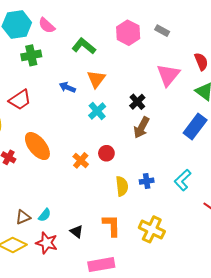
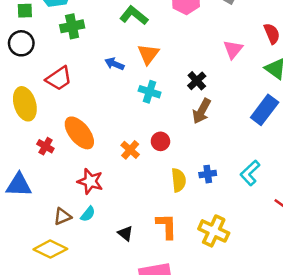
pink triangle: (168, 75) -> (233, 49), size x0.7
cyan cross: (97, 111) -> (150, 92), turned -30
red star: (47, 243) -> (90, 181), moved

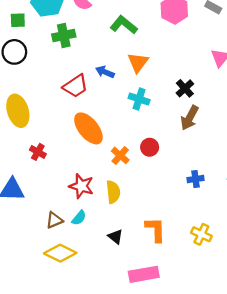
red trapezoid: (59, 78) -> (76, 86), moved
orange ellipse: (79, 133) -> (88, 128), moved
yellow semicircle: (179, 180) -> (113, 192), moved
yellow cross: (214, 231) -> (201, 234), size x0.7
yellow diamond: (50, 249) -> (60, 253), moved

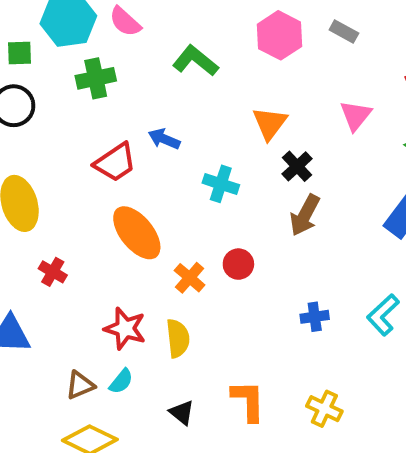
orange triangle: (138, 63) -> (270, 123), moved

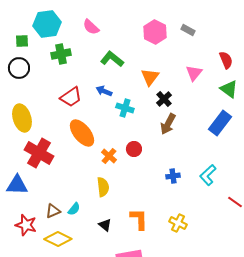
pink semicircle: (125, 22) -> (91, 27), moved
green L-shape: (195, 61) -> (112, 59), moved
blue arrow: (164, 139) -> (104, 91), moved
red cross: (53, 272) -> (39, 153), size x2.0
red star: (125, 329) -> (26, 225), moved

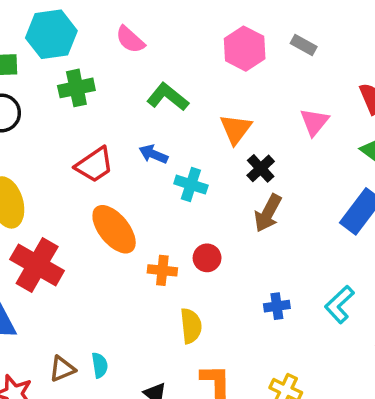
orange cross: (109, 156) -> (162, 270), turned -35
yellow semicircle: (103, 187) -> (191, 326), moved
cyan semicircle: (74, 209) -> (100, 365), turned -48

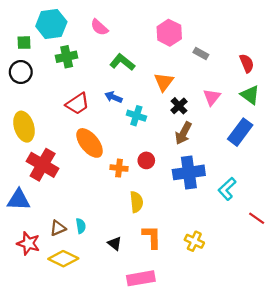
gray rectangle: (304, 45) -> (201, 53), moved
pink triangle: (314, 122) -> (212, 97), moved
blue cross: (277, 306) -> (189, 172), moved, size x2.0

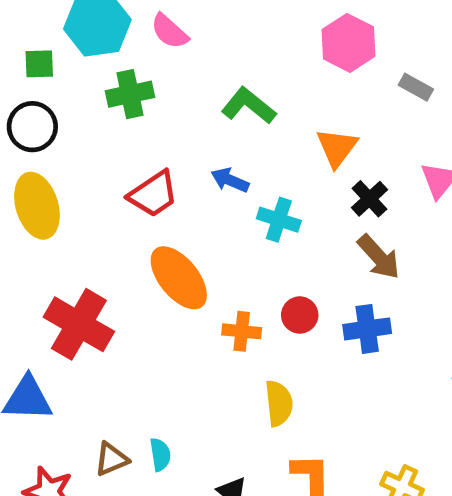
pink semicircle: (99, 27) -> (170, 31), moved
yellow ellipse: (24, 127) -> (37, 206), moved
brown arrow: (183, 133) -> (379, 257), turned -70
blue cross: (189, 172) -> (367, 329), moved, size x0.7

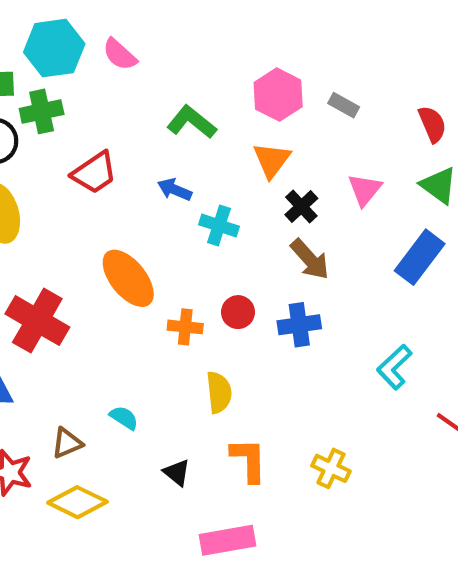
pink hexagon: (349, 43) -> (278, 95), moved
green cross: (130, 94) -> (42, 111), moved
red trapezoid: (153, 194) -> (94, 173), moved
cyan semicircle: (160, 454) -> (124, 418), moved, turned -48

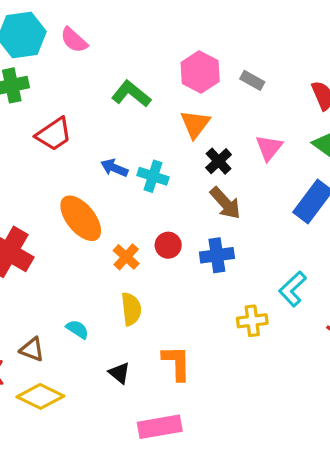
blue arrow: (175, 190) -> (114, 168), moved
orange cross: (185, 327) -> (126, 257), turned 36
yellow semicircle: (219, 392) -> (131, 309), moved
brown triangle: (67, 443) -> (32, 349), turned 44
yellow cross: (331, 468) -> (252, 321), moved, turned -32

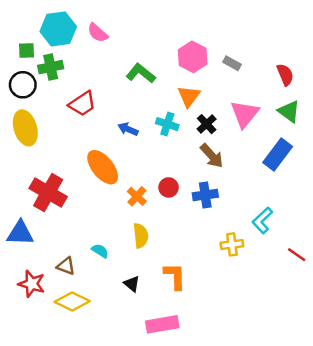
pink triangle: (269, 148) -> (245, 114), size x1.4
cyan cross: (153, 176) -> (167, 124), moved

